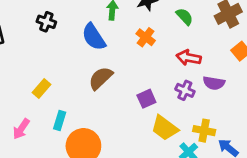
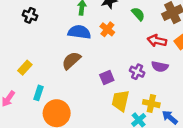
blue semicircle: (94, 37) -> (79, 32), moved, turned 130
red arrow: (189, 58) -> (157, 41), moved
yellow trapezoid: (165, 128) -> (120, 101), turned 65

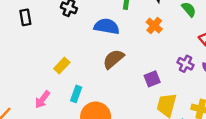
blue semicircle: (79, 32) -> (107, 26), moved
purple cross: (137, 72) -> (185, 64), moved

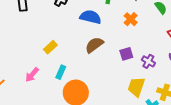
purple cross: (185, 64) -> (148, 61), moved
purple square: (152, 79) -> (126, 54), moved

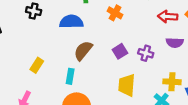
cyan rectangle: (61, 72) -> (70, 76), moved
yellow trapezoid: (136, 87) -> (127, 85), moved

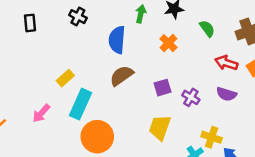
blue semicircle: (71, 22) -> (117, 40), turned -100
cyan rectangle: (70, 76) -> (80, 104), moved, size x1.6

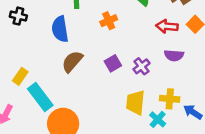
orange cross: (168, 43) -> (109, 21), turned 35
purple cross: (191, 97) -> (141, 66), turned 35
cyan rectangle: (80, 104) -> (40, 97), turned -48
yellow trapezoid: (160, 127) -> (135, 103), moved

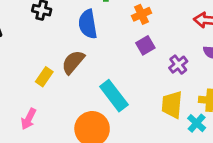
brown semicircle: (72, 61) -> (73, 62), moved
purple square: (113, 63) -> (145, 45), moved
cyan rectangle: (40, 97) -> (114, 96), moved

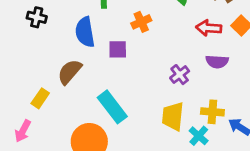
purple square: (145, 45) -> (118, 49), moved, turned 30
yellow rectangle: (44, 77) -> (40, 98), moved

